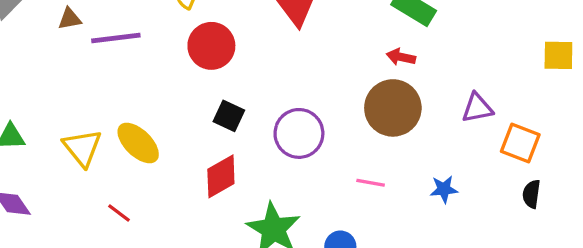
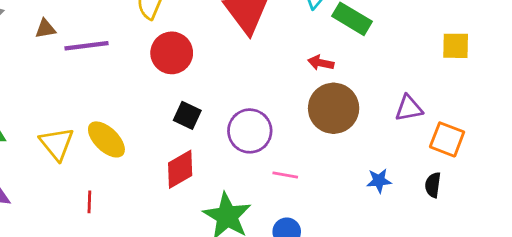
yellow square: (558, 55) -> (456, 46), moved
red arrow: (401, 57) -> (321, 63), moved
pink line: (371, 183) -> (285, 175), moved
black semicircle: (531, 194) -> (433, 185), moved
red line: (119, 213) -> (89, 202), turned 55

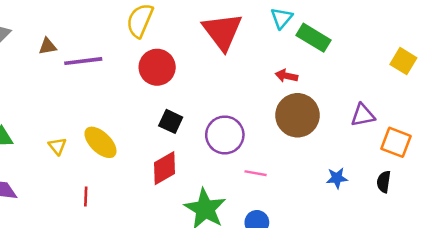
yellow square: (456, 46) -> (403, 61), turned 30
yellow triangle: (57, 144) -> (57, 146), size x0.6

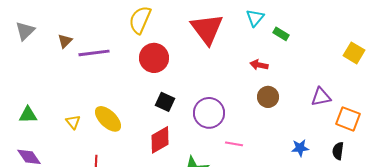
green rectangle: (313, 38) -> (281, 34), size x0.6
brown triangle: (48, 46) -> (65, 41), turned -35
brown circle: (297, 115) -> (268, 97), size x0.6

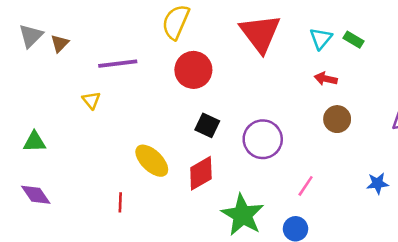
cyan triangle: (255, 18) -> (321, 38), moved
brown triangle: (65, 41) -> (60, 43), moved
yellow ellipse: (108, 119) -> (152, 161), moved
yellow triangle: (73, 122) -> (91, 100), moved
pink line: (234, 144) -> (306, 186), moved, turned -66

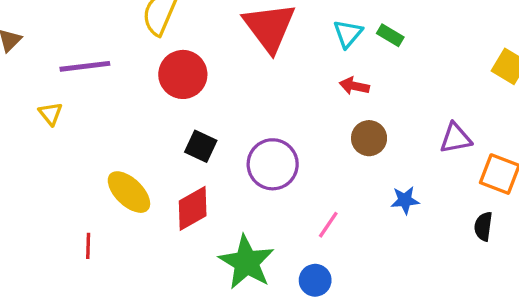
blue star: (377, 183) -> (405, 200), moved

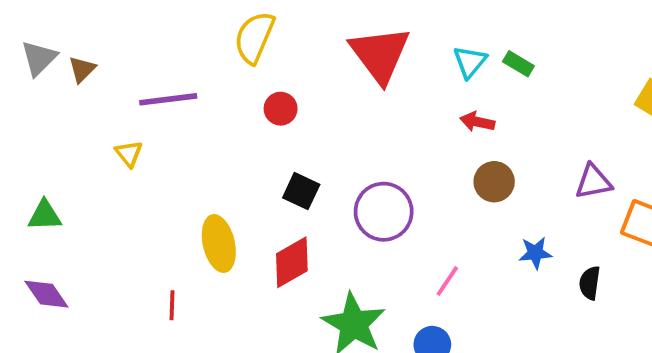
red circle: (183, 74) -> (281, 109), size x0.6
yellow ellipse: (129, 192) -> (219, 244), turned 33
black semicircle: (483, 226) -> (590, 283), moved

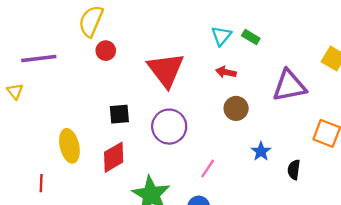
red triangle: (380, 54) -> (166, 70), moved
red circle: (281, 109) -> (106, 51), moved
purple triangle: (593, 182) -> (289, 86), moved, size x1.5
black square: (301, 191) -> (119, 114), turned -30
blue star: (535, 253) -> (261, 151), turned -30

